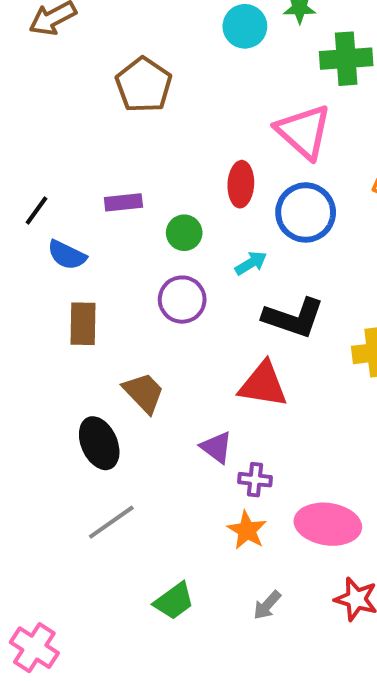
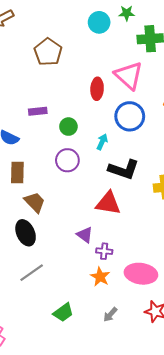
red ellipse: (241, 184) -> (97, 89), moved
cyan arrow: (251, 263) -> (102, 142), turned -35
brown trapezoid: (144, 393) -> (35, 202), moved

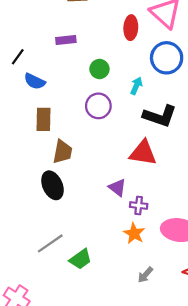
purple rectangle: (38, 111) -> (66, 40), moved
brown trapezoid: (35, 202) -> (63, 152), turned 55
gray line: (32, 273) -> (50, 243), moved
green trapezoid: (63, 312) -> (80, 259), moved

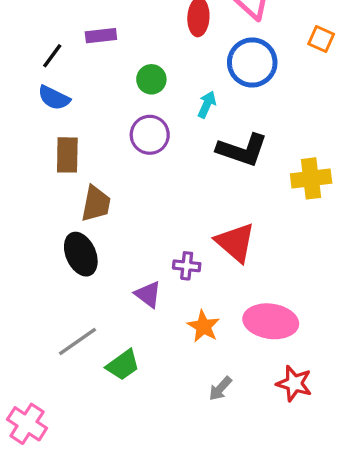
black line: (18, 57) -> (52, 56), moved
red triangle: (143, 153) -> (235, 242), moved, turned 32
purple triangle: (117, 188) -> (148, 294), moved
purple cross: (139, 205) -> (187, 266), moved

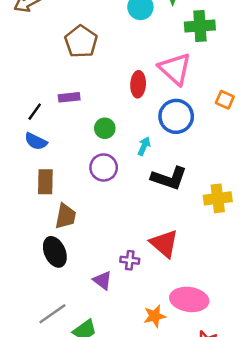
orange star: (203, 326) -> (155, 316), moved, turned 30

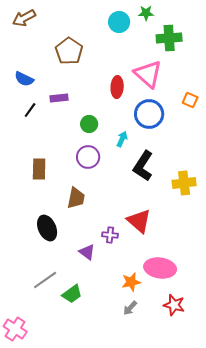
blue semicircle: (36, 141) -> (24, 79), moved
black L-shape: (169, 178) -> (143, 166), turned 104
brown trapezoid: (66, 216) -> (76, 198), moved

